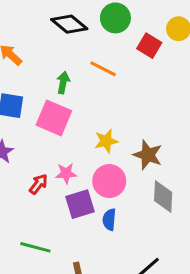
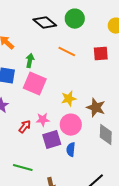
red square: (149, 46) -> (101, 54), moved, turned -35
green arrow: (63, 83) -> (30, 61), moved

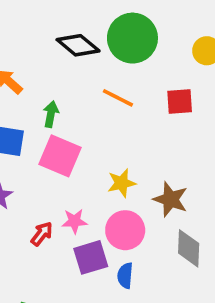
green circle: (75, 19) -> (132, 38), size x1.4

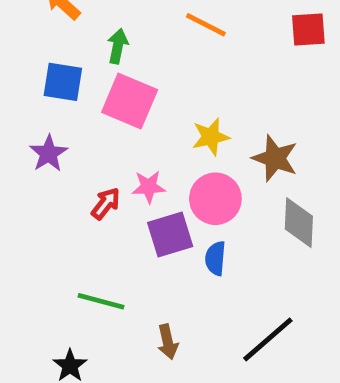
red square: (180, 102) -> (308, 29), moved

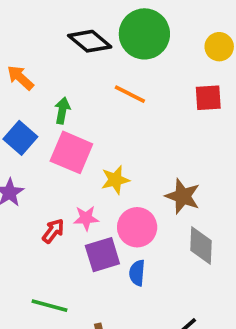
blue square: (63, 82) -> (20, 138), turned 32
yellow star: (211, 137) -> (115, 180), moved

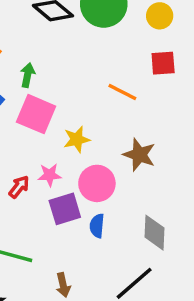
yellow circle: (219, 47) -> (160, 16), moved
orange line: (130, 94) -> (122, 92), moved
gray diamond: (201, 245) -> (155, 233), moved

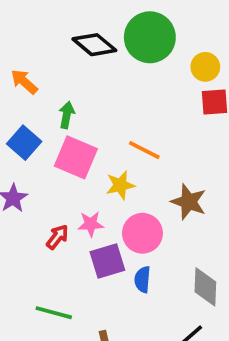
yellow circle: (160, 16) -> (205, 67), moved
orange line: (122, 92) -> (144, 150), moved

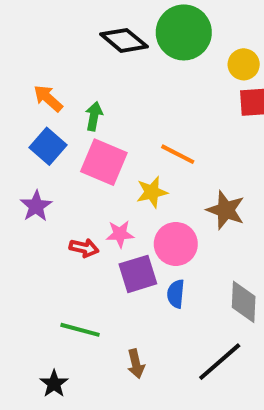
orange arrow: (24, 82) -> (48, 98), moved
red arrow: (57, 237) -> (84, 248), turned 65

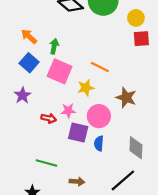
purple square: (138, 274) -> (78, 132), turned 30
brown arrow: (136, 364) -> (77, 182), turned -72

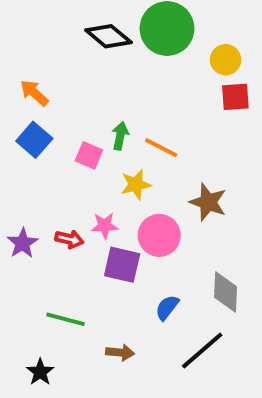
green arrow: (54, 46) -> (120, 136), moved
pink square: (60, 71) -> (89, 155), size x0.6
purple star: (22, 95) -> (23, 243), moved
blue semicircle: (99, 143) -> (167, 308), moved, turned 32

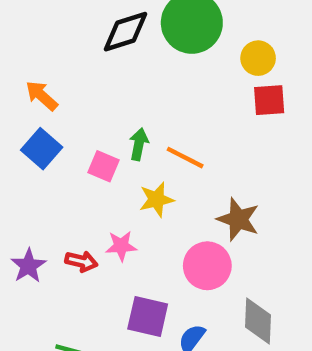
black diamond: (108, 36) -> (126, 32), turned -57
pink circle: (159, 235) -> (207, 266), moved
purple square: (122, 265) -> (148, 317), moved

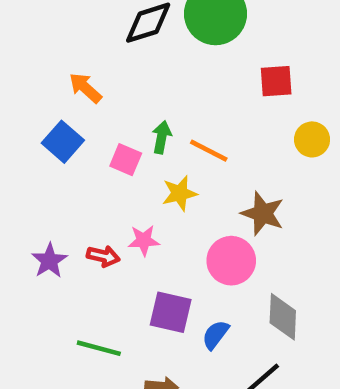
yellow circle: (258, 58) -> (312, 139), moved
orange arrow: (42, 96) -> (85, 88), moved
red square: (269, 100) -> (276, 81), moved

